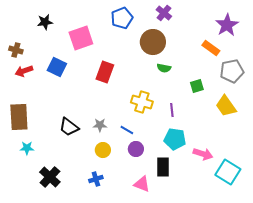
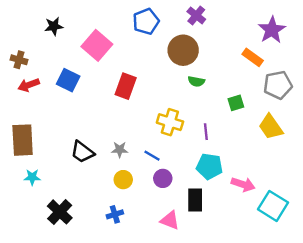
pink square: (81, 38) -> (97, 45), turned -30

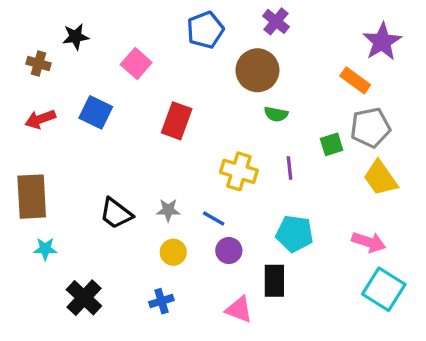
pink square: (97, 45) -> (136, 64), size x0.7
brown cross: (19, 60) -> (38, 64), moved
gray pentagon: (278, 85) -> (370, 128), moved
purple line: (206, 132) -> (289, 168), moved
pink arrow: (243, 184) -> (369, 242), moved

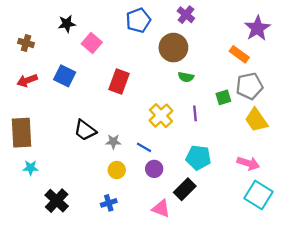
black star: (76, 37) -> (67, 24), moved
yellow cross: (239, 171) -> (161, 116), turned 30
black trapezoid: (116, 213) -> (85, 130), moved
black rectangle: (274, 281) -> (185, 189), turned 45

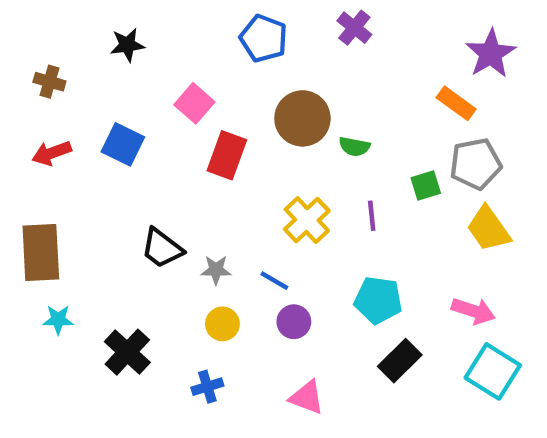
blue pentagon: (138, 20) -> (264, 38), turned -30
pink square: (92, 43) -> (194, 103), moved
brown circle: (173, 48) -> (302, 118), moved
black rectangle: (185, 189) -> (400, 361), moved
black cross: (57, 201) -> (127, 352), moved

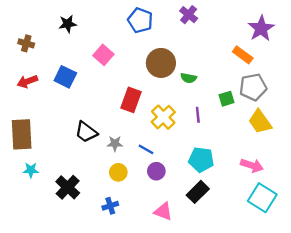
red rectangle: (227, 155) -> (131, 100), moved
black rectangle: (400, 361) -> (198, 192), moved

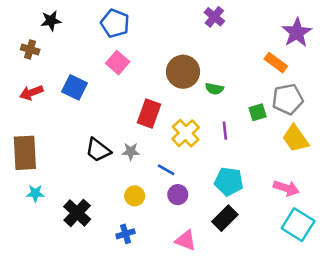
blue pentagon: (140, 20) -> (115, 23), moved
black star: (68, 24) -> (51, 21), moved
gray star: (115, 144) -> (131, 151), moved

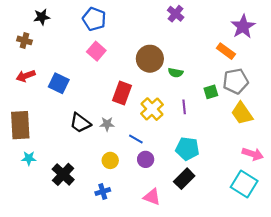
blue square: (75, 87) -> (59, 83), moved
pink arrow: (286, 188) -> (253, 154), moved

